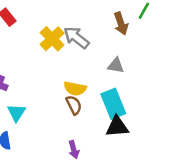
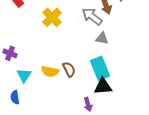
gray arrow: (76, 37) -> (92, 16), moved
yellow semicircle: (75, 88) -> (50, 71), moved
purple arrow: (74, 150) -> (88, 104), moved

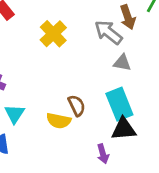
yellow semicircle: (50, 71) -> (59, 121), moved

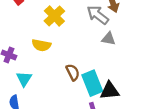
cyan rectangle: (119, 104) -> (92, 83), moved
yellow semicircle: (59, 121) -> (41, 45), moved

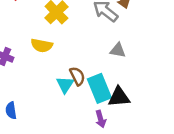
gray triangle: (109, 39) -> (118, 50), moved
cyan triangle: (24, 79) -> (65, 85), moved

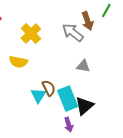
black triangle: (119, 97) -> (84, 106), turned -36

